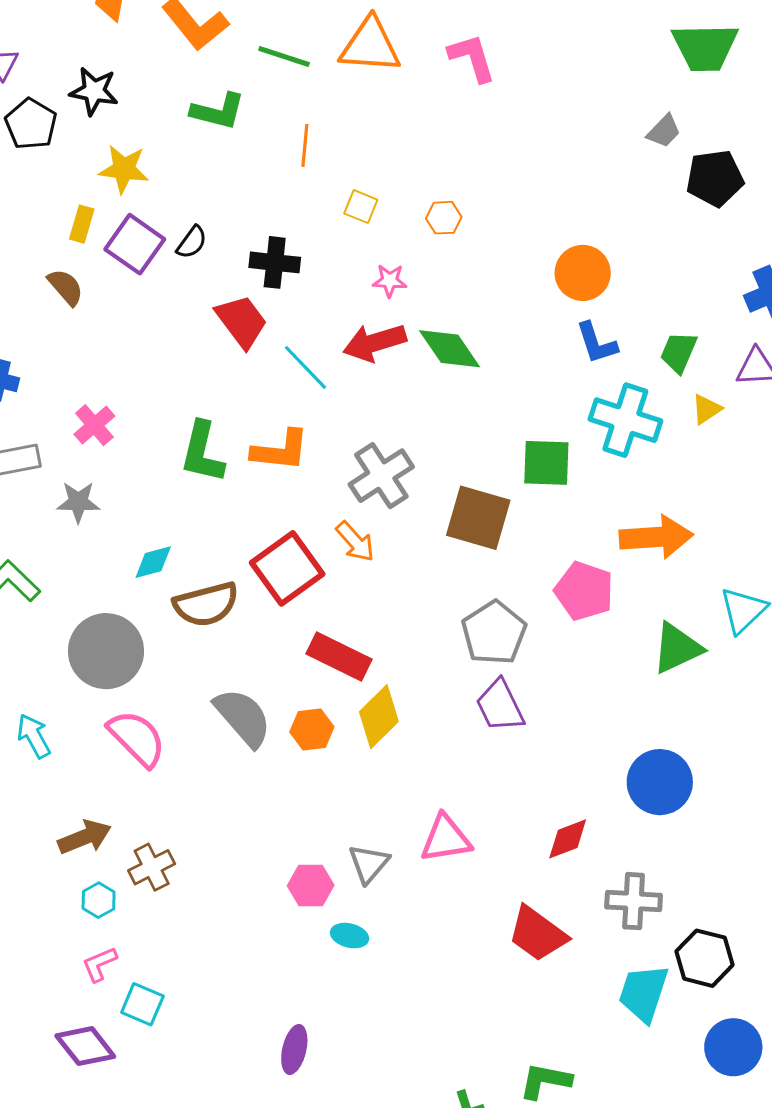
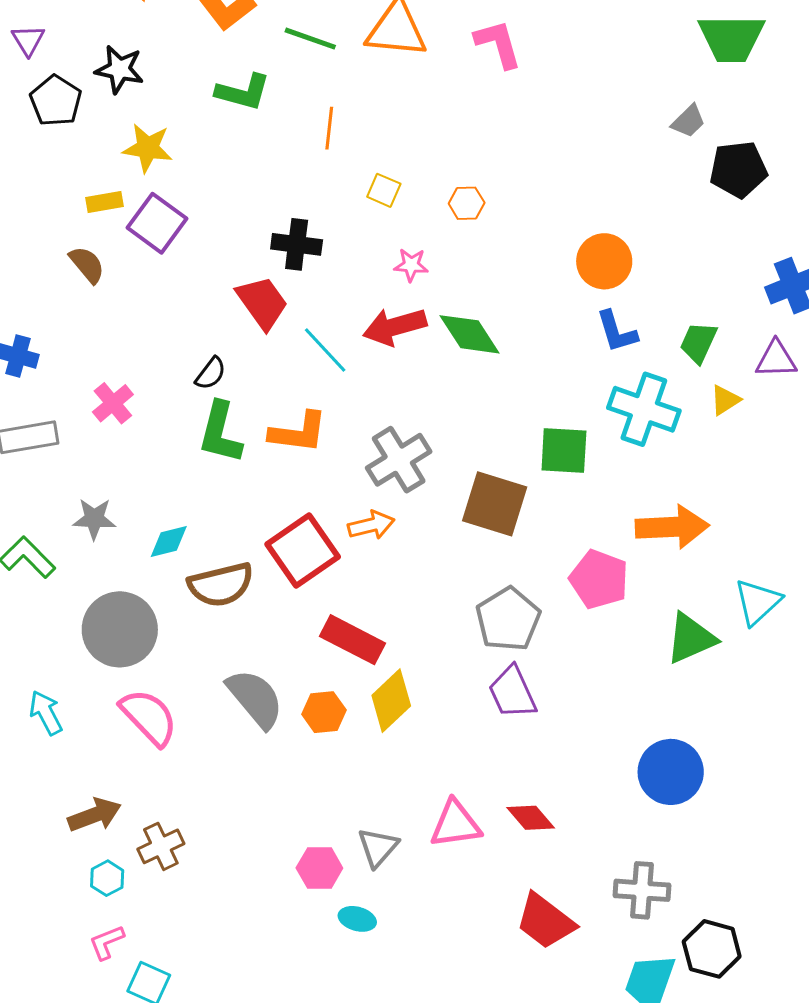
yellow rectangle: (82, 224) -> (104, 202), turned 63
black semicircle: (192, 242) -> (211, 373), moved
gray star: (78, 502) -> (94, 519), moved
orange arrow: (355, 542) -> (371, 525), turned -63
red diamond: (568, 839) -> (531, 818), moved, turned 69

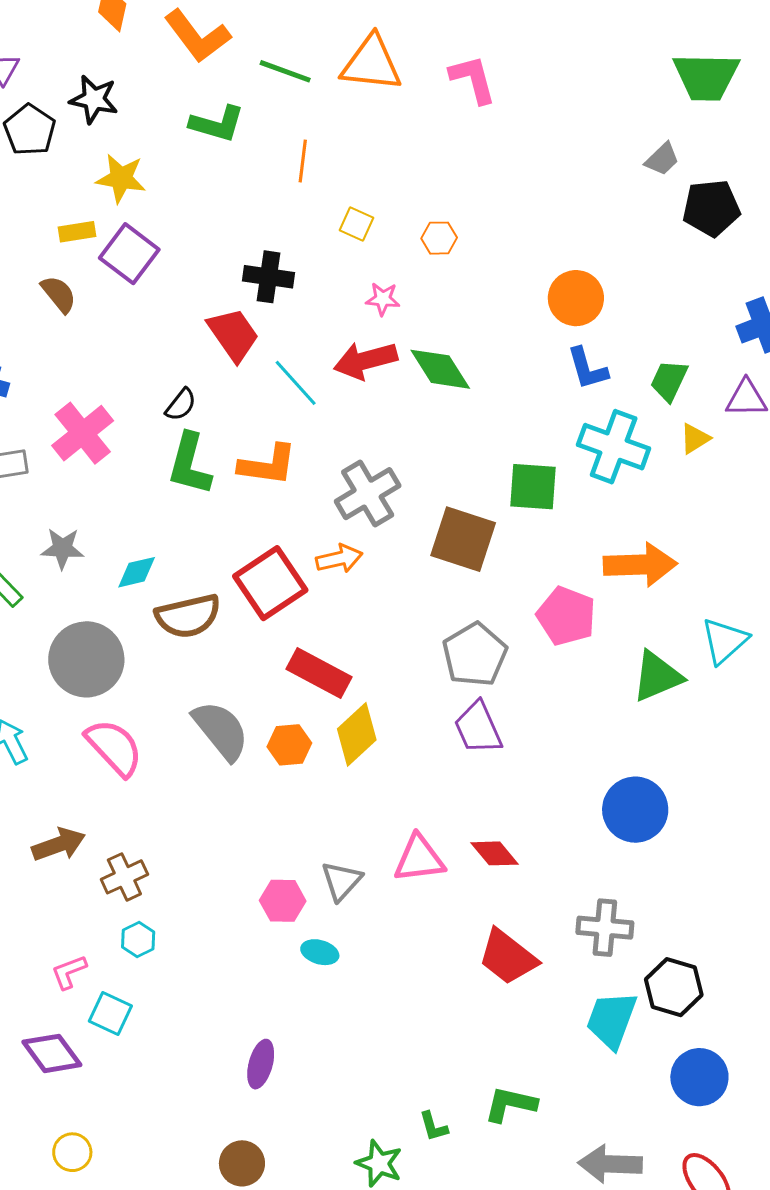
pink cross: (113, 403) -> (83, 433), size x1.5
cyan hexagon: (107, 878) -> (138, 939), moved

